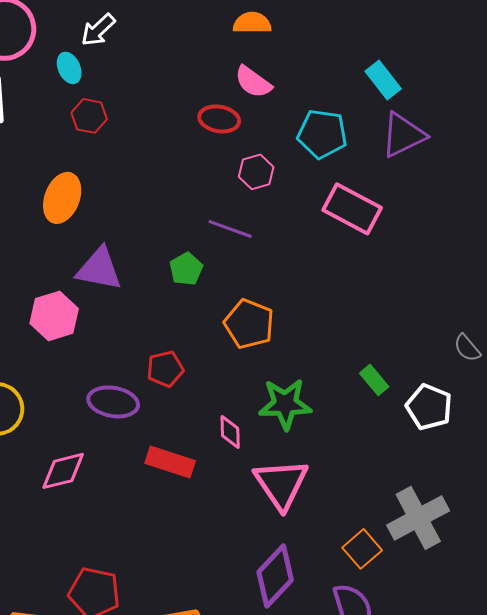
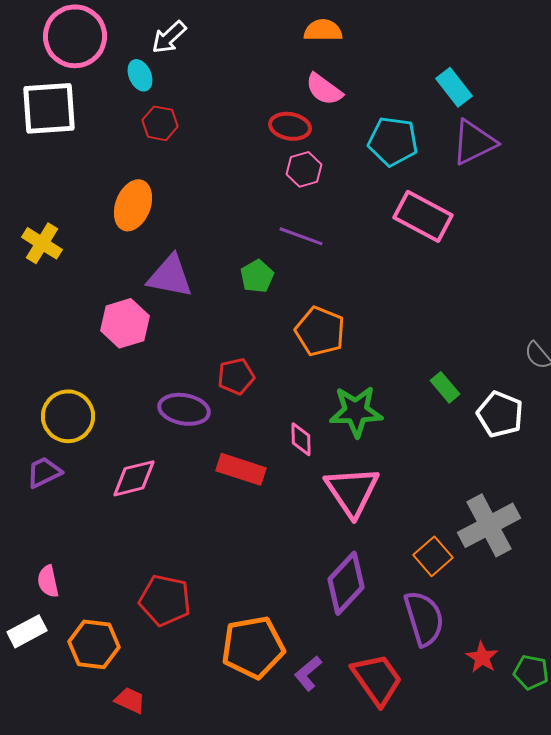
pink hexagon: (256, 172) -> (304, 169), moved

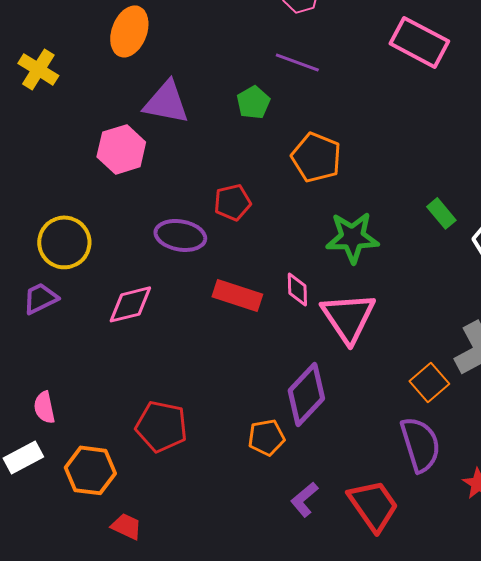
pink diamond: (301, 439) -> (297, 289), moved
purple diamond: (346, 583) -> (306, 394), moved
orange pentagon: (253, 647) -> (266, 437), moved, size x0.6

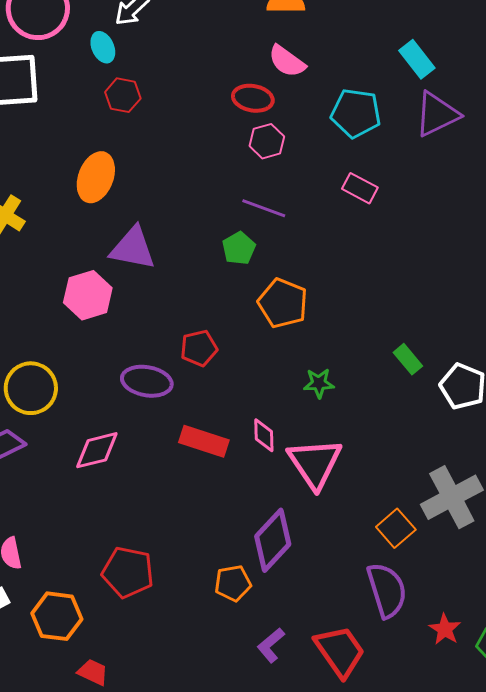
pink rectangle: (419, 42) -> (360, 188), moved, size x0.6
green pentagon: (253, 102) -> (239, 248), moved
green star: (352, 237) -> (319, 383), size x0.6

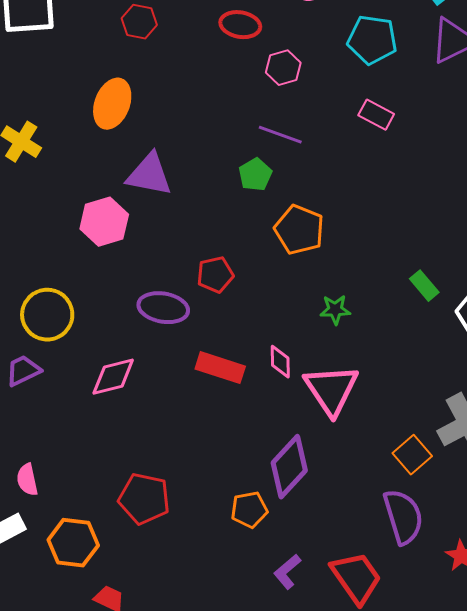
red ellipse: (253, 98) -> (240, 25), moved

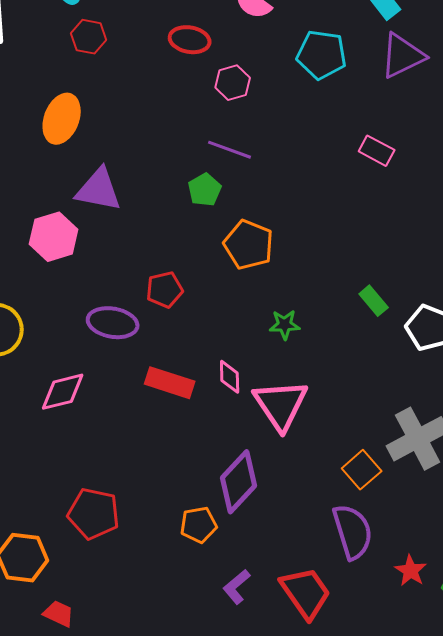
pink rectangle: (376, 115) -> (377, 151), moved

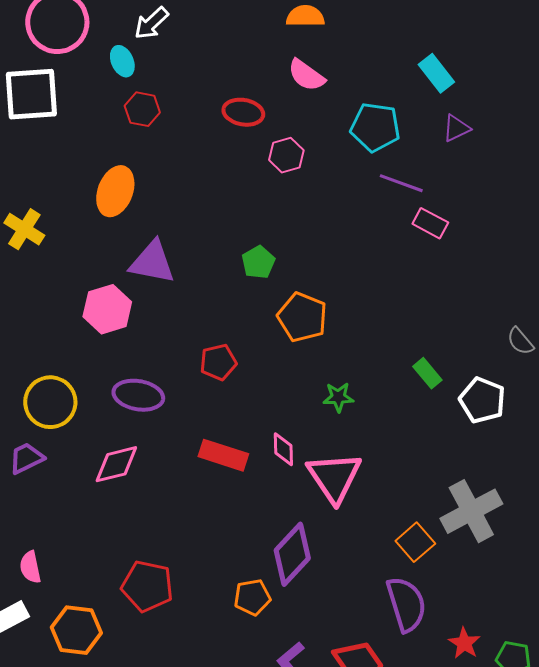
purple triangle: (403, 56) -> (456, 128), size x0.6
purple line: (230, 150) -> (401, 183), moved
purple ellipse: (113, 323) -> (138, 395), moved

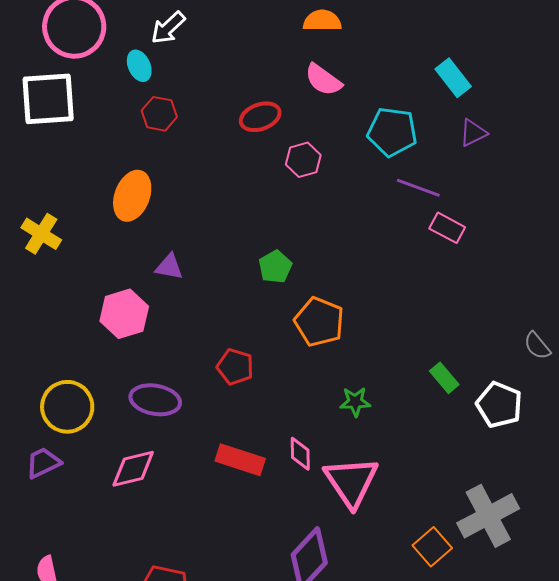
red ellipse: (243, 112) -> (260, 117), turned -30
purple triangle: (152, 262) -> (169, 267), size x0.6
red pentagon: (218, 362) -> (235, 367), turned 30

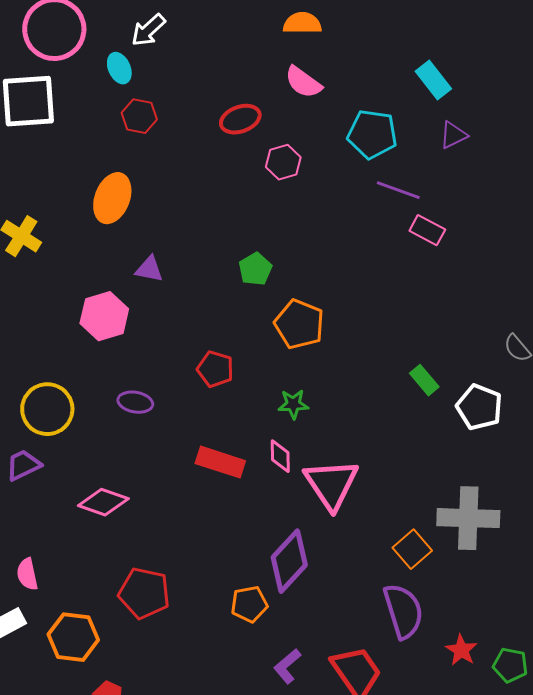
purple ellipse: (155, 400) -> (135, 402), size x0.7
green star: (355, 402) -> (293, 404), moved
pink diamond: (133, 469) -> (103, 502), moved, turned 33
gray cross: (488, 516) -> (468, 518), turned 30

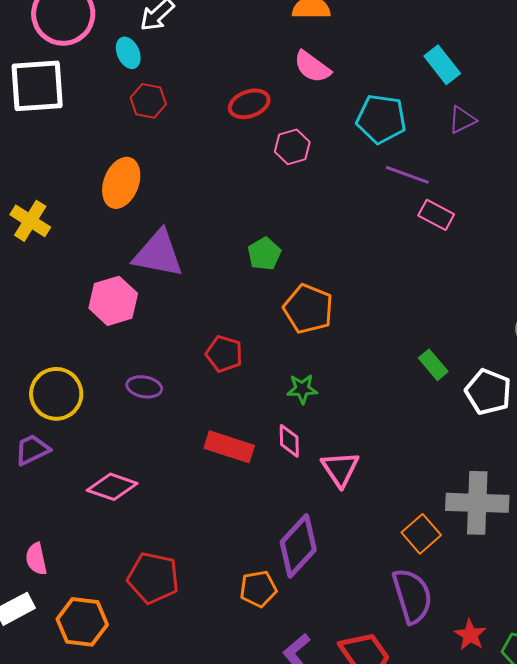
purple triangle: (149, 269) -> (158, 254), size x1.8
pink triangle: (331, 484) -> (340, 469), size x0.7

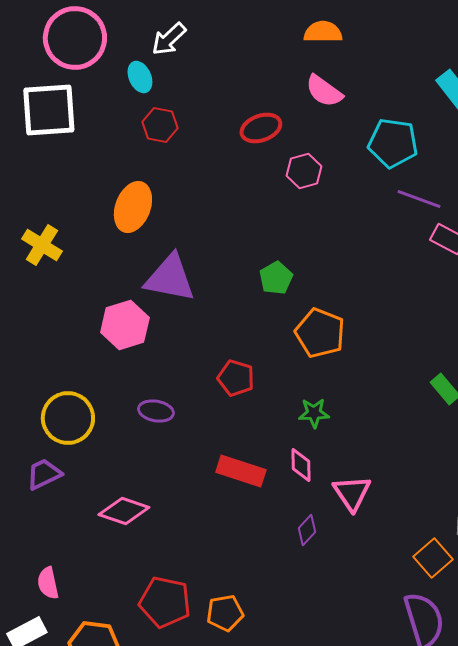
purple diamond: (298, 546) -> (307, 530), moved, size x0.5
orange pentagon: (258, 589) -> (225, 613), moved

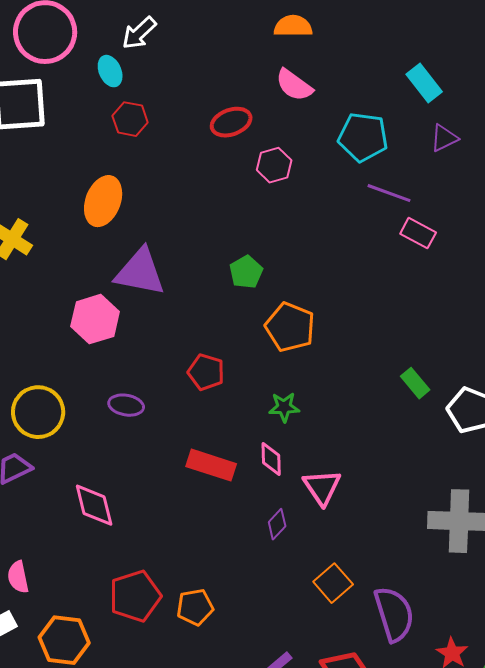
pink diamond: (124, 511) -> (94, 505), turned 57
orange square: (433, 558) -> (333, 583), moved
red pentagon: (165, 602) -> (135, 596), turned -30

